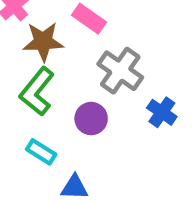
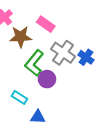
green L-shape: (37, 91) -> (34, 63), moved
blue cross: (162, 112) -> (86, 57), moved

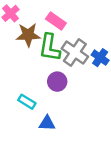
green L-shape: (34, 63) -> (50, 47), moved, turned -30

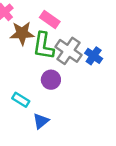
blue triangle: (47, 123) -> (41, 121), turned -42

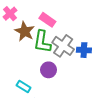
brown star: (22, 33) -> (25, 31), turned 30
blue cross: (94, 56) -> (84, 50), turned -32

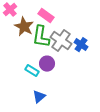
blue cross: (84, 50) -> (81, 45), turned 32
cyan rectangle: (24, 87) -> (32, 71), moved

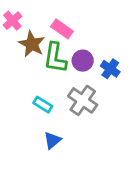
gray cross: (61, 41) -> (83, 100), moved
purple circle: (47, 64) -> (83, 61), moved

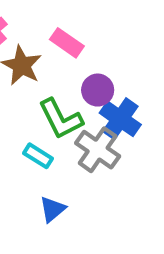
green L-shape: (55, 58) -> (61, 119), moved, turned -36
blue cross: (110, 69) -> (120, 119), moved, size x1.4

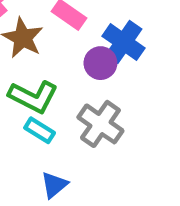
green L-shape: (61, 119) -> (33, 97), moved, turned -36
blue cross: (120, 119) -> (124, 42), moved

